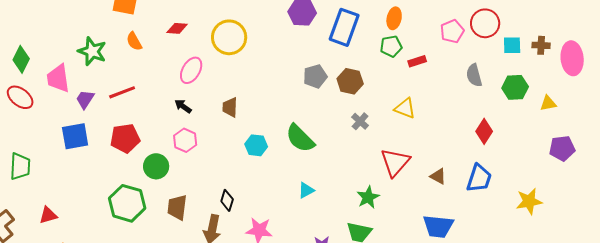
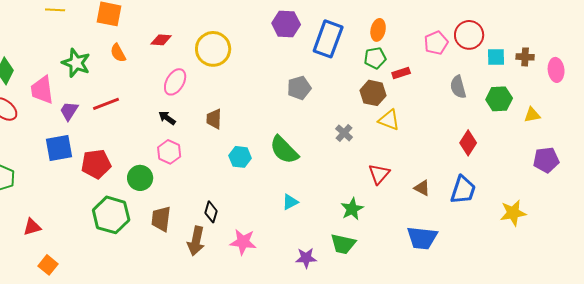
pink ellipse: (572, 58) -> (556, 70), size x0.7
brown hexagon: (350, 81) -> (373, 93), moved
red pentagon: (125, 138) -> (96, 164), moved
red triangle: (395, 162) -> (379, 174), size x0.7

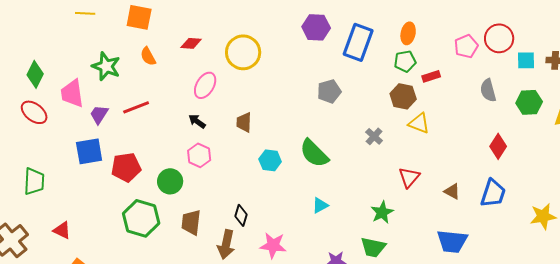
red triangle: (32, 227) -> (62, 230), turned 42

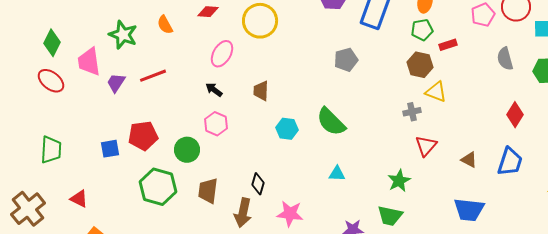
gray cross: (374, 136) -> (412, 112), moved, turned 36
blue square: (89, 151) -> (110, 149), moved, size x0.7
cyan triangle: (320, 205) -> (337, 174), turned 30

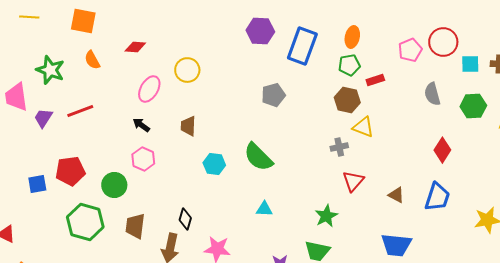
yellow circle: (260, 21) -> (187, 70), moved, size x0.7

